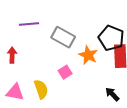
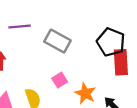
orange star: (88, 55) -> (85, 93), moved

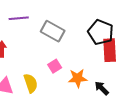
orange star: (85, 93) -> (78, 78), turned -30

